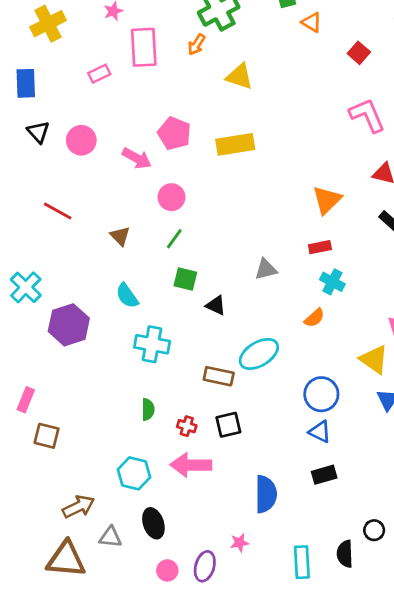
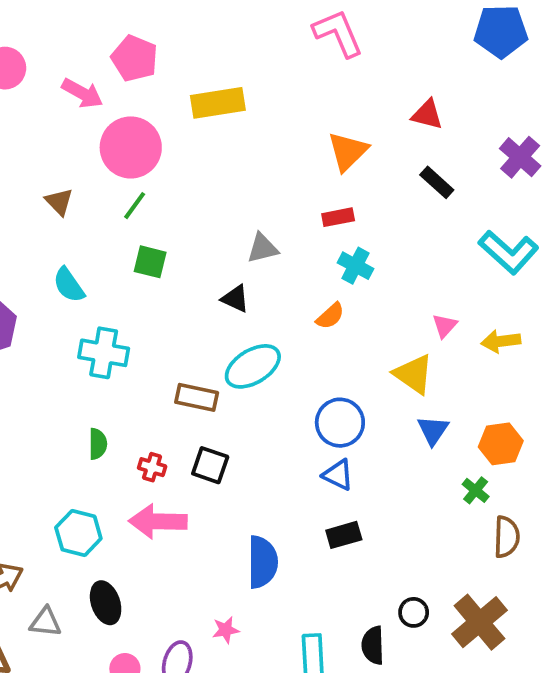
pink L-shape: (367, 115) -> (338, 33), moved
yellow rectangle: (235, 144) -> (218, 103), moved
pink circle: (171, 197) -> (131, 147), size x1.6
black triangle: (216, 305) -> (235, 299), moved
black square: (228, 425) -> (210, 465), turned 32

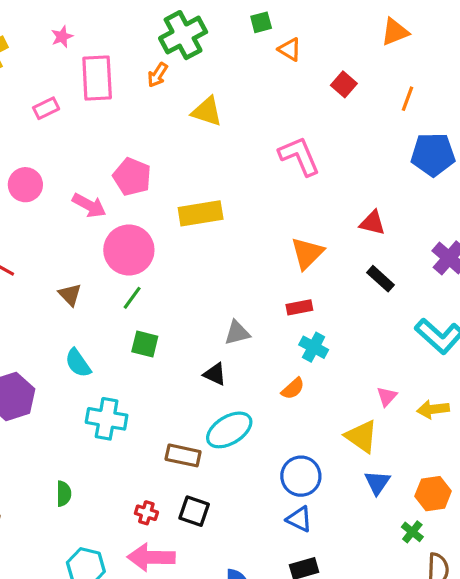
green semicircle: (98, 444) -> (64, 494), moved

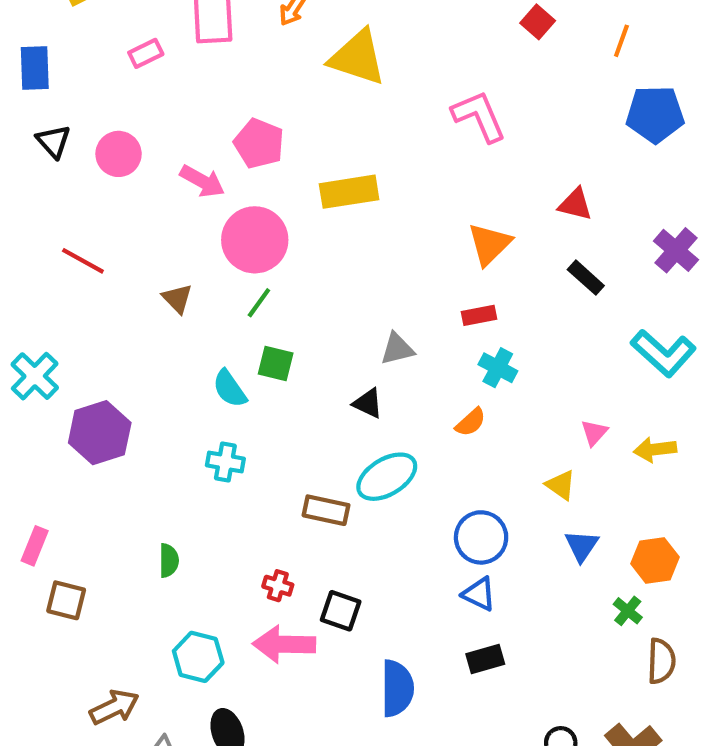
yellow triangle: (207, 111) -> (357, 58), size x1.4
cyan semicircle: (78, 363) -> (230, 389), moved
cyan cross: (107, 419) -> (225, 462), size x0.7
yellow triangle: (361, 436) -> (561, 485), size x0.7
black square: (194, 511) -> (341, 611), moved

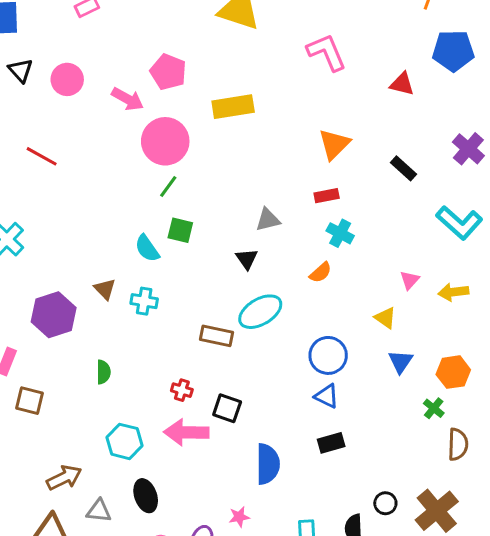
red triangle: (575, 204) -> (402, 84), moved
brown triangle: (177, 299) -> (105, 289), moved
black triangle: (368, 403) -> (247, 259), turned 30
purple hexagon: (100, 433) -> (54, 315), moved

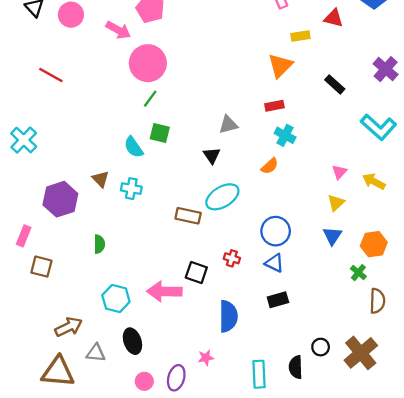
yellow rectangle: (233, 107) -> (300, 36), moved, size x0.6
yellow arrow: (453, 292) -> (374, 181), turned 35
yellow triangle: (385, 318) -> (336, 203), moved, turned 42
red cross: (182, 390) -> (232, 258), moved

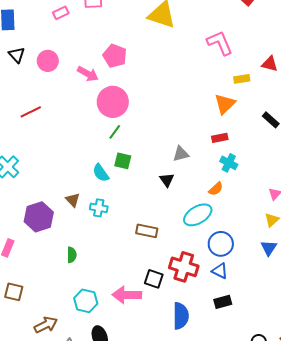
red line: (51, 75) -> (31, 112), turned -55
cyan ellipse: (222, 197) -> (198, 215), moved
red cross: (232, 258) -> (184, 267), size x2.0
brown square: (41, 267) -> (14, 292), moved

